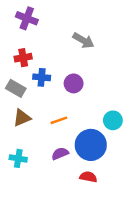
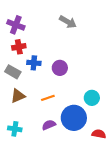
purple cross: (27, 18) -> (16, 25), moved
gray arrow: (83, 40) -> (68, 22), moved
red semicircle: (88, 177) -> (99, 134), moved

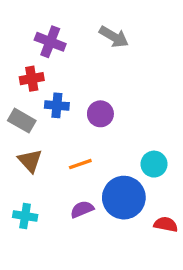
purple cross: (16, 25) -> (50, 42), moved
brown triangle: (18, 96) -> (30, 161), turned -49

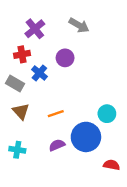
purple cross: (50, 42) -> (35, 29), turned 30
blue cross: (57, 105) -> (39, 73), turned 35
purple circle: (100, 114) -> (65, 58), moved
red semicircle: (166, 224) -> (112, 165), moved

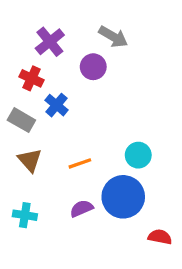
red cross: (22, 54) -> (31, 78), turned 35
purple circle: (65, 58) -> (93, 67), moved
cyan circle: (107, 114) -> (138, 155), moved

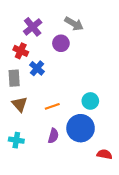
gray rectangle: (21, 120) -> (14, 78), turned 56
purple semicircle: (82, 208) -> (53, 136), turned 128

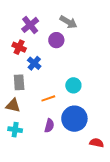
gray rectangle: (14, 78) -> (19, 82), moved
cyan circle: (90, 101) -> (73, 85), moved
brown triangle: (20, 104) -> (13, 106), moved, turned -35

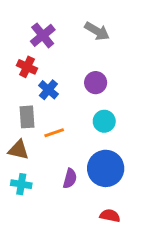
purple circle: (56, 40) -> (96, 83), moved
orange line: (48, 98) -> (54, 133), moved
red semicircle: (97, 143) -> (110, 216), moved

